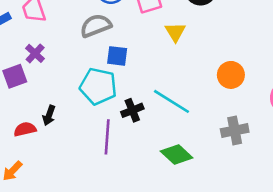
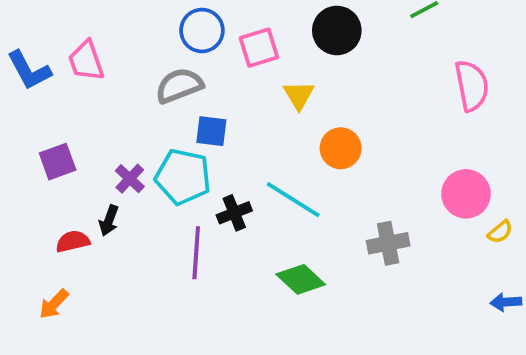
purple cross: (35, 53) -> (130, 179), moved
orange circle: (231, 75) -> (341, 148), moved

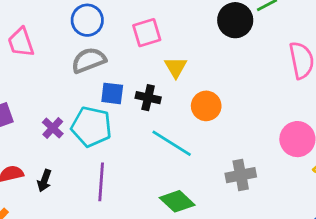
blue circle: (202, 30) -> (87, 20), moved
black circle: (337, 30) -> (235, 20), moved
black cross: (234, 213) -> (148, 98), moved, turned 35
black arrow: (109, 220) -> (44, 181), moved

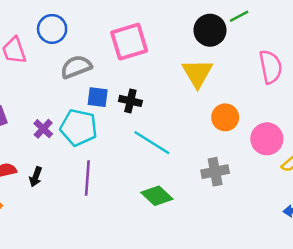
blue circle: (87, 20) -> (52, 29), moved
pink square: (147, 33) -> (129, 42), size x1.4
yellow triangle: (176, 67) -> (197, 73), moved, size x1.5
orange circle: (206, 106) -> (225, 117), moved

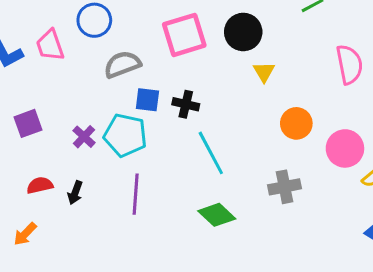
black circle: (210, 30) -> (243, 32), moved
yellow triangle: (197, 73) -> (264, 72), size x0.6
cyan line: (152, 143) -> (211, 153), turned 30

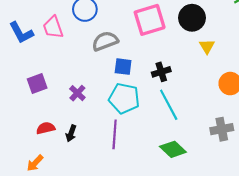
black cross: (186, 104) -> (161, 72), moved, turned -30
cyan pentagon: (125, 135) -> (124, 98), moved

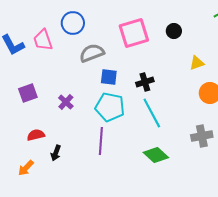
black circle: (192, 18) -> (174, 31), size x0.6
yellow triangle: (207, 46) -> (197, 63), moved, turned 42
black arrow: (71, 133) -> (56, 153), moved

